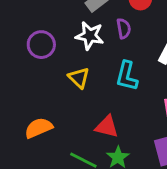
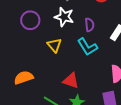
purple semicircle: (124, 28) -> (90, 25), moved
cyan L-shape: (127, 76) -> (87, 47), turned -50

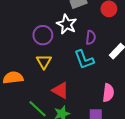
purple circle: (30, 20) -> (43, 35), moved
yellow triangle: (54, 45) -> (44, 62), moved

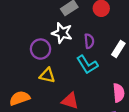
yellow triangle: (44, 62) -> (47, 75), turned -35

